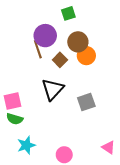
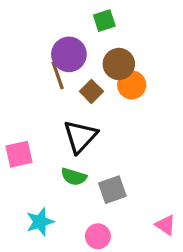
gray square: (86, 102) -> (112, 190), moved
green semicircle: (15, 119) -> (74, 177), moved

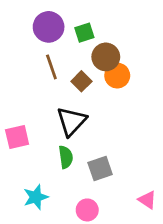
green square: (104, 21) -> (84, 33), moved
purple circle: (69, 54) -> (49, 27), moved
green semicircle: (74, 177) -> (66, 157), turned -115

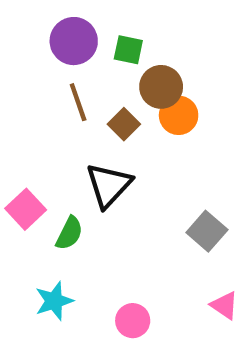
green square: (84, 33) -> (128, 50), turned 30
pink square: (17, 137) -> (26, 209), turned -30
green semicircle: (66, 157) -> (69, 233), moved, turned 35
gray square: (100, 168) -> (207, 231), moved, turned -30

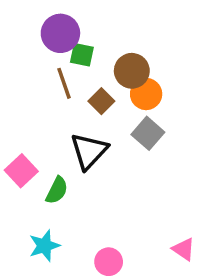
green square: (128, 50) -> (82, 55), moved
gray square: (207, 231) -> (148, 133), moved

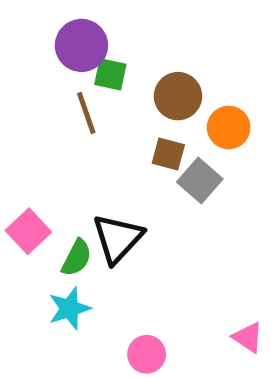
orange circle: (146, 94) -> (229, 127), moved
brown square: (101, 101) -> (168, 154), moved, turned -30
black triangle: (89, 151) -> (118, 238), moved
cyan star: (44, 246) -> (69, 308), moved

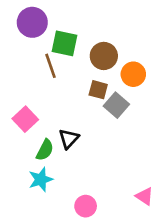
purple circle: (81, 45) -> (32, 22), moved
green square: (110, 74) -> (65, 43), size x1.4
pink square: (28, 231) -> (25, 119), moved
black triangle: (118, 238) -> (69, 139), size x0.7

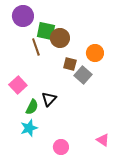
brown circle: (104, 56) -> (60, 38), moved

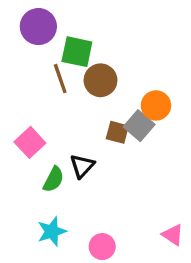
brown circle: (60, 38) -> (101, 80), moved
orange circle: (95, 53) -> (156, 105), moved
brown square: (70, 64) -> (117, 132), moved
cyan star: (29, 128) -> (52, 231), moved

